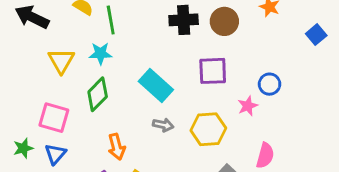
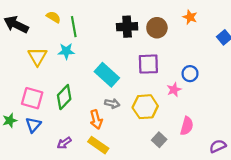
green diamond: (98, 94) -> (64, 97), moved
orange arrow: (117, 147) -> (96, 119), moved

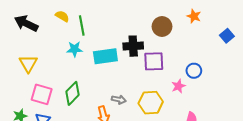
black cross: (127, 27) -> (133, 46), moved
yellow triangle: (37, 57) -> (28, 64), moved
cyan rectangle: (107, 75) -> (105, 56), moved, turned -50

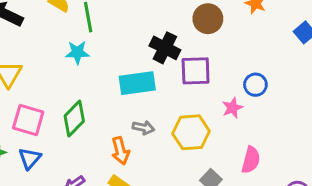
black cross: (133, 46) -> (165, 48), turned 30
cyan rectangle: (105, 56) -> (137, 83), moved

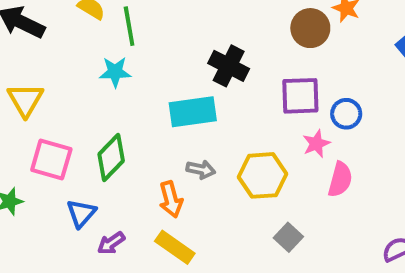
brown circle: (208, 19) -> (310, 28), moved
purple square: (196, 71) -> (300, 96), moved
blue triangle: (30, 158) -> (81, 213), moved
pink semicircle: (251, 160) -> (340, 179), moved

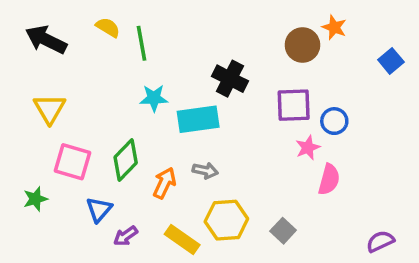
cyan star: (115, 72) -> (154, 98), moved
yellow hexagon: (263, 175) -> (226, 220), moved
orange arrow: (171, 199) -> (164, 183), moved, turned -140

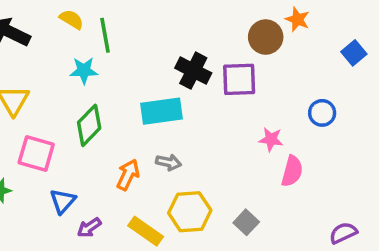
cyan star: (154, 98) -> (84, 71), moved
purple square: (294, 105) -> (239, 79), moved
blue circle: (334, 121) -> (322, 113), moved
pink star: (308, 148) -> (271, 139), turned 30
green diamond: (126, 160) -> (89, 125), moved

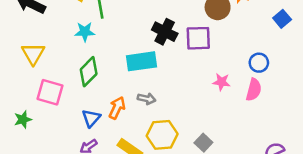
pink semicircle: (292, 171) -> (254, 90), moved
blue triangle: (63, 201) -> (91, 118), moved

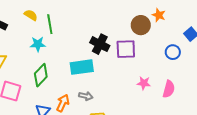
blue circle: (259, 63) -> (173, 52), moved

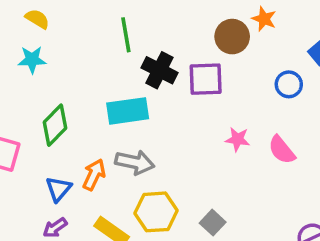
green line: (50, 24) -> (126, 35), moved
cyan star: (38, 44) -> (32, 60), moved
pink semicircle: (169, 89) -> (282, 150), turned 126
gray arrow: (86, 96) -> (135, 162), size x1.5

